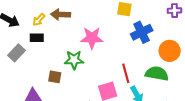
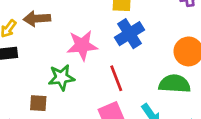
blue cross: (142, 32) -> (130, 34), moved
red line: (126, 73) -> (116, 78), moved

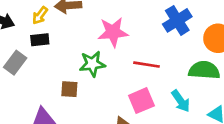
blue cross: (130, 34) -> (177, 20), moved
red line: (116, 78) -> (147, 65), turned -60

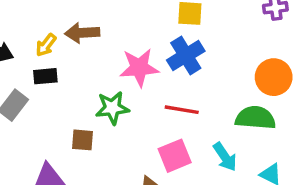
blue cross: (177, 20) -> (186, 56), moved

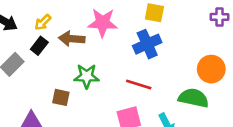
brown arrow: (82, 33) -> (72, 39), moved
pink star: (139, 68) -> (103, 23), moved
black rectangle: (45, 76) -> (39, 46), turned -54

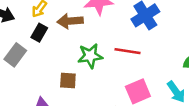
red line: (139, 85) -> (127, 51), moved

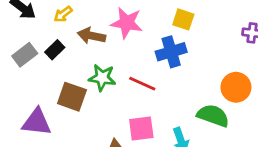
black rectangle: (39, 33) -> (55, 50), moved
brown square: (68, 80) -> (72, 97), size x1.5

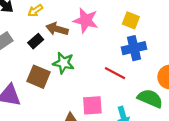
black rectangle: (55, 50) -> (36, 41), moved
blue cross: (171, 52) -> (134, 48), moved
red line: (142, 84) -> (115, 73), moved

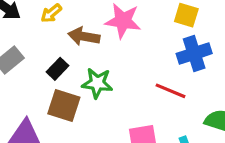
black rectangle: (36, 41) -> (58, 69), moved

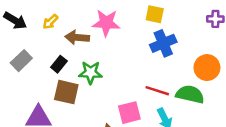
red line: (171, 91) -> (157, 91), moved

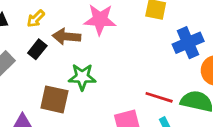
blue cross: (163, 43) -> (188, 43), moved
black rectangle: (59, 64) -> (37, 49), moved

